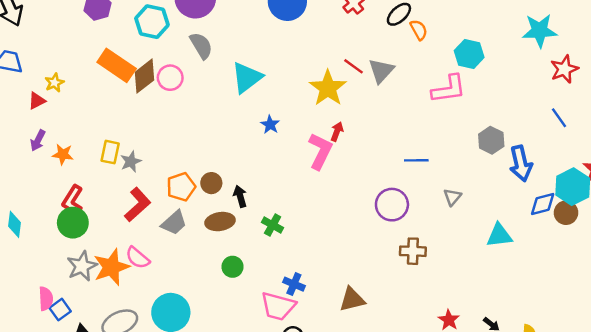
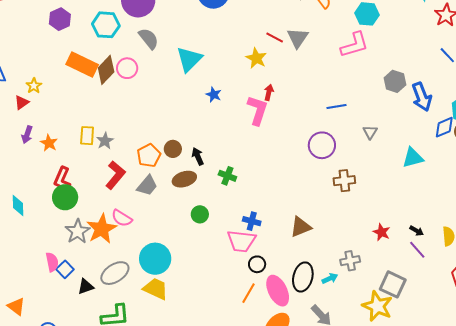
yellow star: (328, 88) -> (256, 58), size x0.7
orange star: (63, 154) -> (49, 143), turned 30

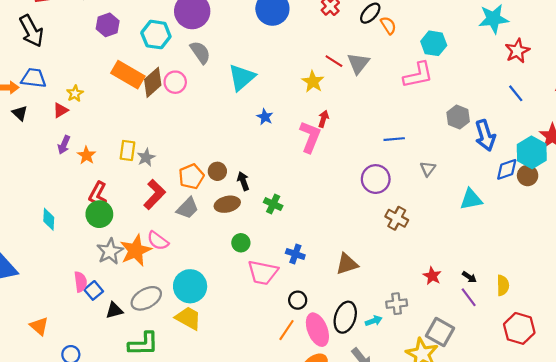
brown cross: (344, 181) -> (397, 218), turned 30
pink trapezoid: (241, 241) -> (263, 272), moved

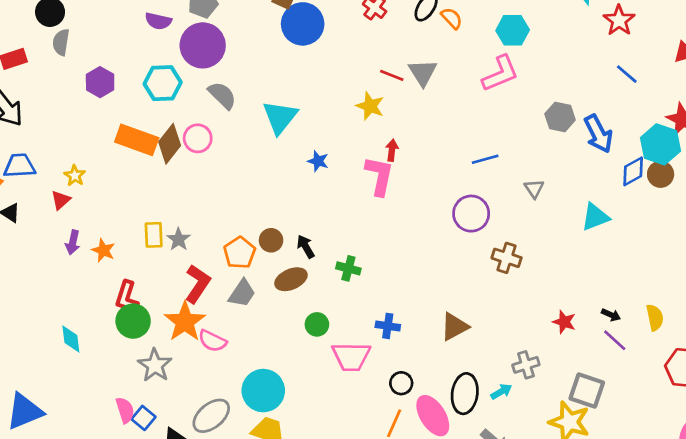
orange star: (136, 250) -> (185, 322), moved

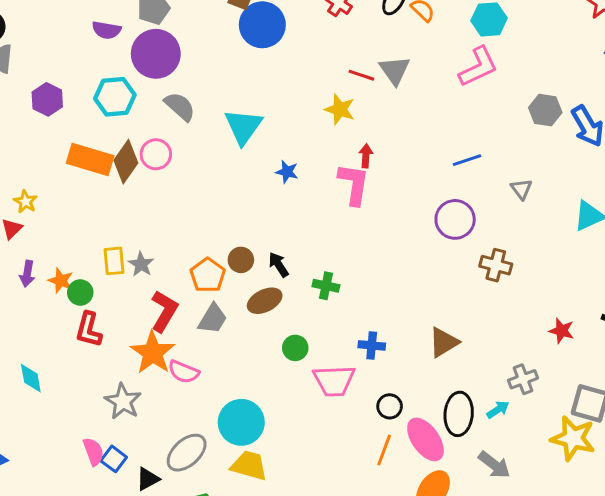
green circle: (133, 321) -> (80, 292), moved, size x0.7

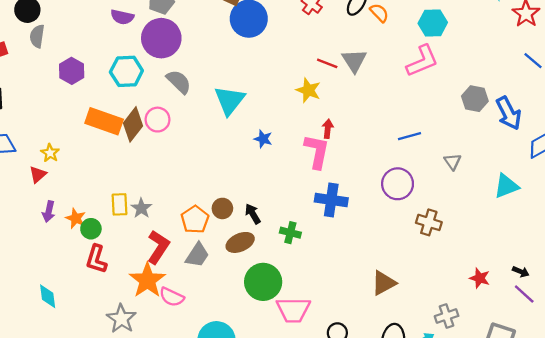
blue cross: (372, 345) -> (331, 200), moved, size x1.5
green circle: (295, 348) -> (263, 282), size x1.8

